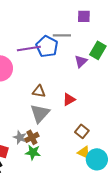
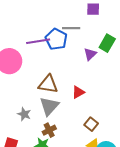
brown triangle: (39, 91) -> (48, 84), size x1.5
gray star: (20, 137) -> (24, 114), moved
brown cross: (32, 137) -> (49, 130), moved

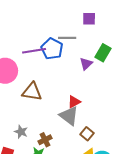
brown triangle: (48, 84) -> (32, 92), moved
gray triangle: (49, 106) -> (69, 116), moved, turned -35
gray star: (24, 114) -> (21, 132), moved

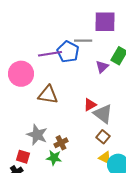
purple square: (89, 19) -> (105, 22), size x1.6
gray triangle: (69, 116) -> (103, 114), moved
gray star: (21, 132) -> (37, 135), size x1.5

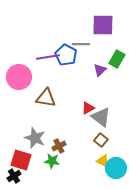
red square: (23, 157) -> (21, 160), size x1.5

